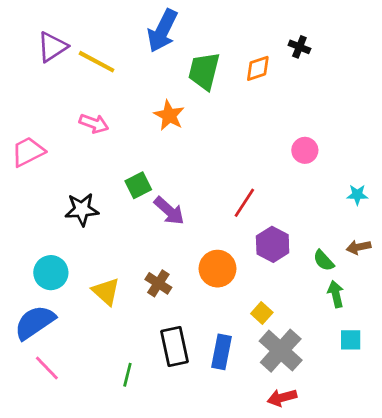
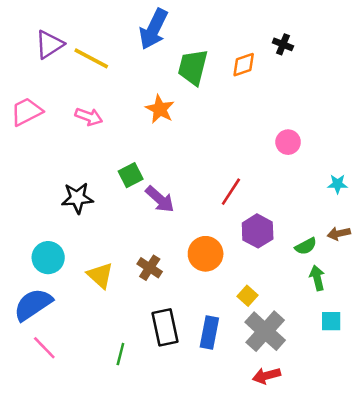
pink trapezoid: (28, 152) -> (27, 112), moved
green semicircle: (324, 261) -> (306, 246), turned -75

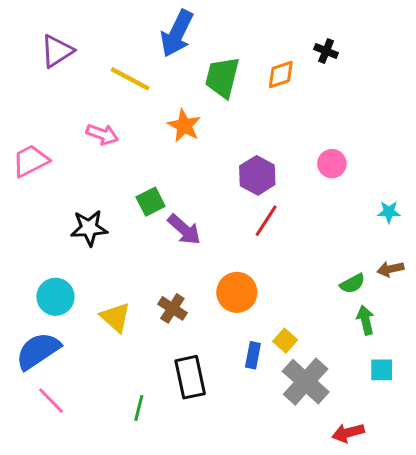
yellow line: (91, 58) -> (130, 79), moved
pink trapezoid: (27, 112) -> (31, 161), moved
purple hexagon: (258, 231) -> (257, 175), moved
blue rectangle: (209, 332) -> (253, 355), moved, size x0.7
red arrow: (266, 376) -> (348, 433), moved

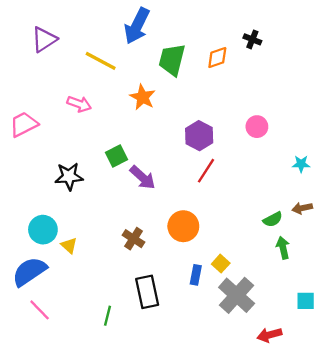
yellow triangle: (115, 317) -> (69, 245), moved, size x0.7
cyan square: (382, 370) -> (306, 301), moved

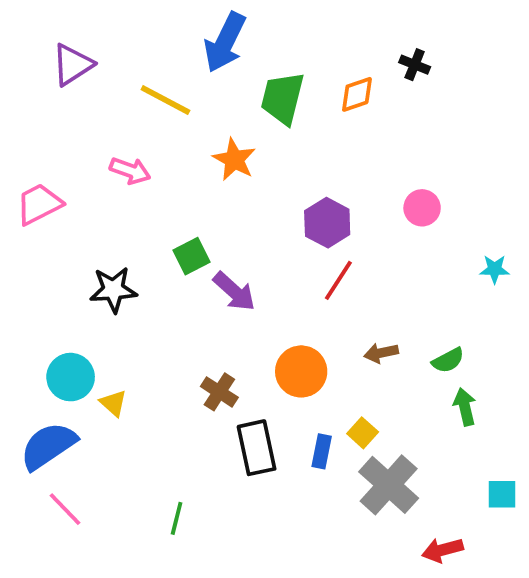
brown arrow: (302, 208) -> (381, 353), moved
black rectangle: (147, 292) -> (257, 448), moved

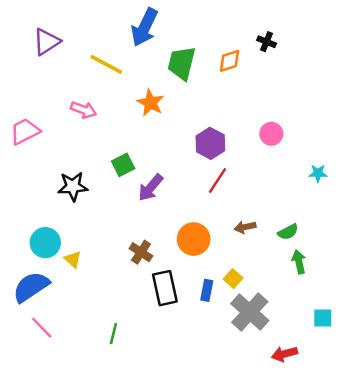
purple arrow: (234, 292) -> (151, 188), turned 88

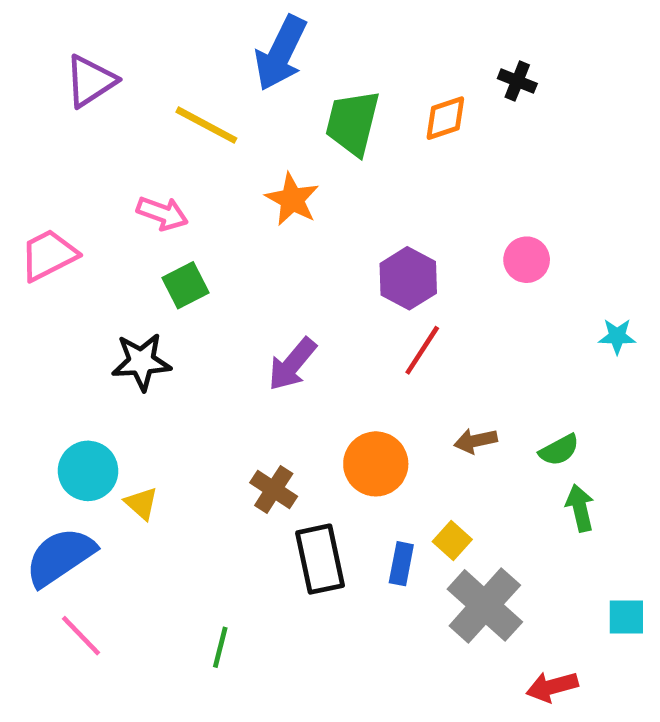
green square: (123, 165) -> (185, 285), moved

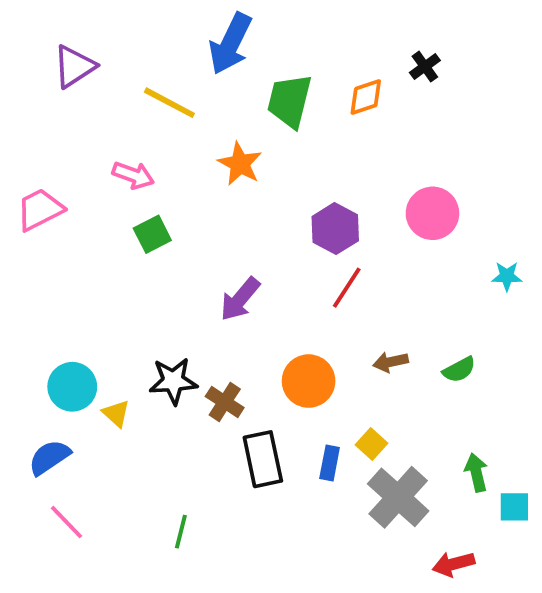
black cross: (517, 81) -> (425, 67), turned 32
pink circle: (527, 260) -> (432, 213), size x1.4
black star: (141, 362) -> (173, 381), moved
green arrow: (580, 508) -> (476, 473), moved
blue semicircle: (60, 557) -> (49, 457), size x0.7

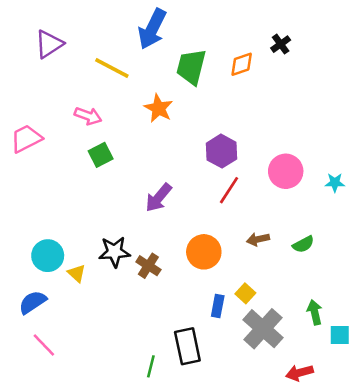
pink circle: (432, 213) -> (286, 171), moved
black rectangle: (263, 459) -> (187, 346), moved
green line: (181, 532) -> (151, 366), moved

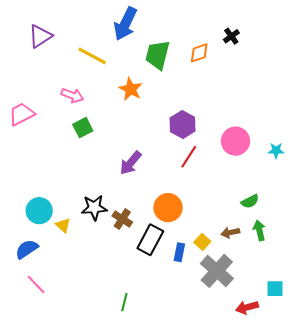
brown arrow: (258, 239) -> (230, 233), moved
green arrow: (315, 312) -> (259, 230), moved
cyan square: (340, 335) -> (275, 289), moved
black rectangle: (187, 346) -> (150, 240), moved, turned 40

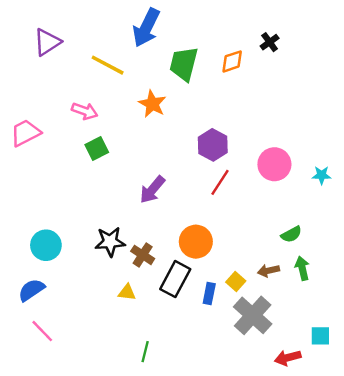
yellow triangle: (63, 225) -> (127, 292), moved, turned -35

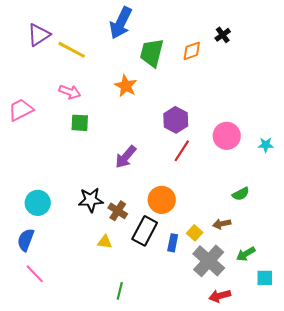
yellow line: (108, 65) -> (72, 50), moved
green square: (97, 149) -> (80, 123), turned 30
green arrow: (302, 268) -> (246, 254), moved, turned -108
blue semicircle: (31, 290) -> (26, 240), turned -35
red arrow: (288, 358) -> (220, 296), moved

